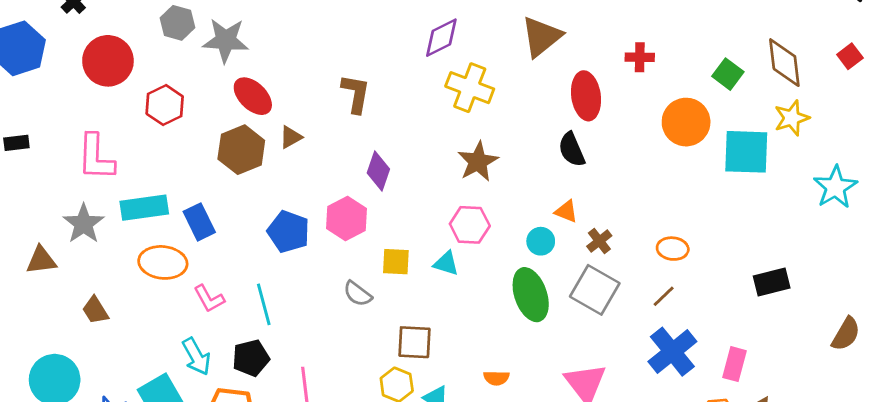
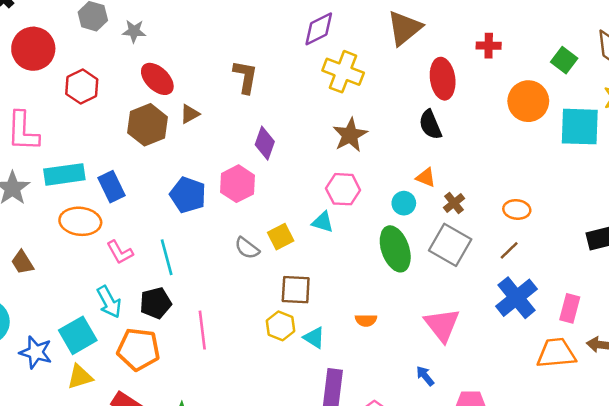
gray star: (226, 40) -> (134, 31), size x0.6
yellow square: (396, 262) -> (281, 237), moved, turned -30

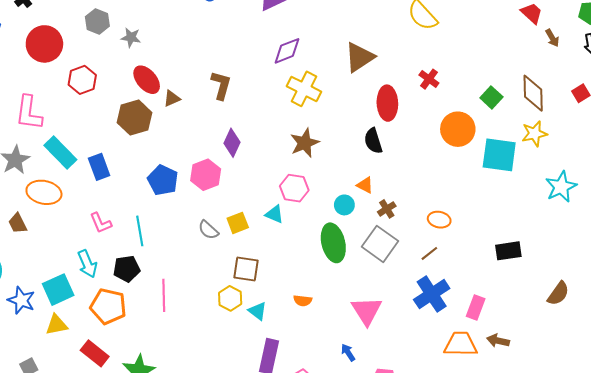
red cross: (489, 46) -> (429, 79), turned 30
brown triangle: (190, 114) -> (172, 98), moved
cyan rectangle: (64, 174) -> (60, 153), turned 48
orange ellipse: (80, 221) -> (44, 192), moved

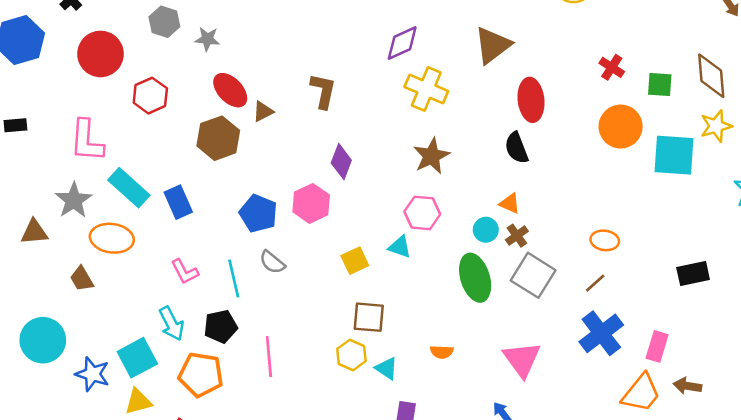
red cross: (429, 79) -> (612, 67), moved
green square: (491, 97) -> (660, 84), turned -35
brown cross: (387, 209) -> (517, 236), moved
gray semicircle: (208, 230) -> (272, 262), moved
orange trapezoid: (461, 344) -> (641, 393), turned 132

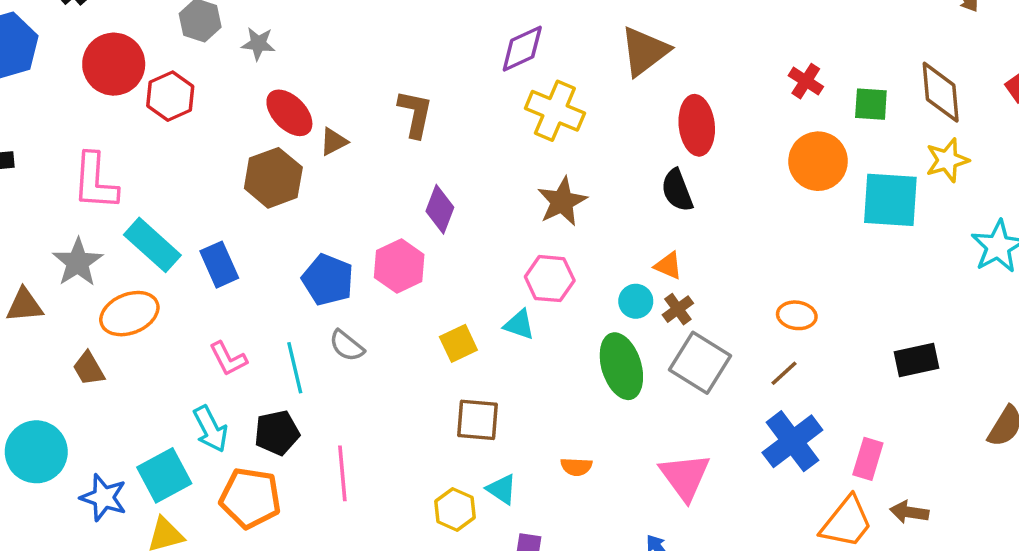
red hexagon: (150, 96) -> (170, 96), moved
orange ellipse: (112, 238) -> (129, 314), turned -30
yellow hexagon: (351, 355) -> (455, 509), moved

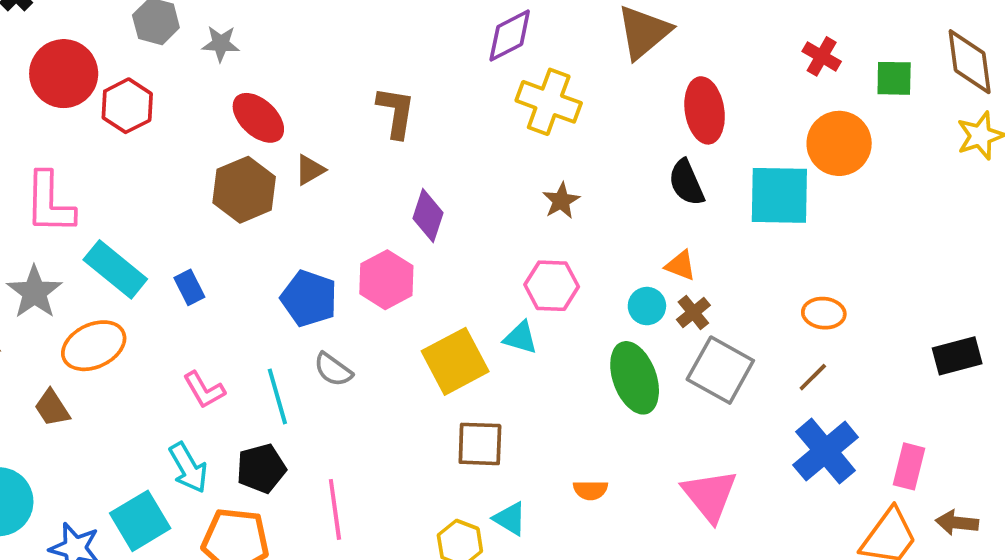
brown triangle: (334, 142) -> (310, 170), moved
cyan square: (890, 200) -> (779, 195), moved
brown star: (562, 201) -> (561, 201), size x0.7
blue rectangle: (219, 265) -> (189, 287), size x0.7
yellow square: (458, 343) -> (455, 361), size x1.6

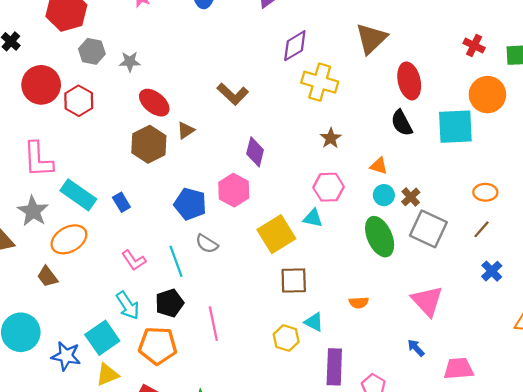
brown L-shape: (396, 112) -> (233, 94), turned 128
orange triangle: (681, 265) -> (379, 166), moved
blue cross: (826, 451) -> (492, 271), size x0.6

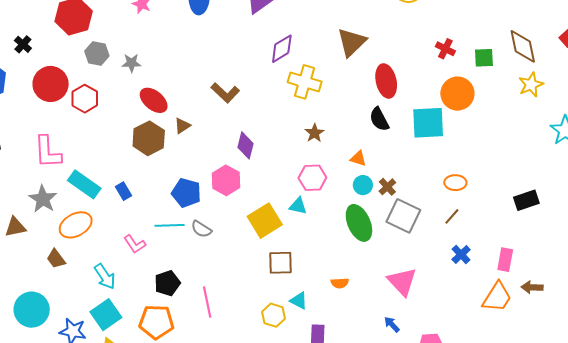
cyan line: (176, 261) -> (170, 225), moved, turned -72
cyan arrow: (128, 305) -> (105, 276), moved

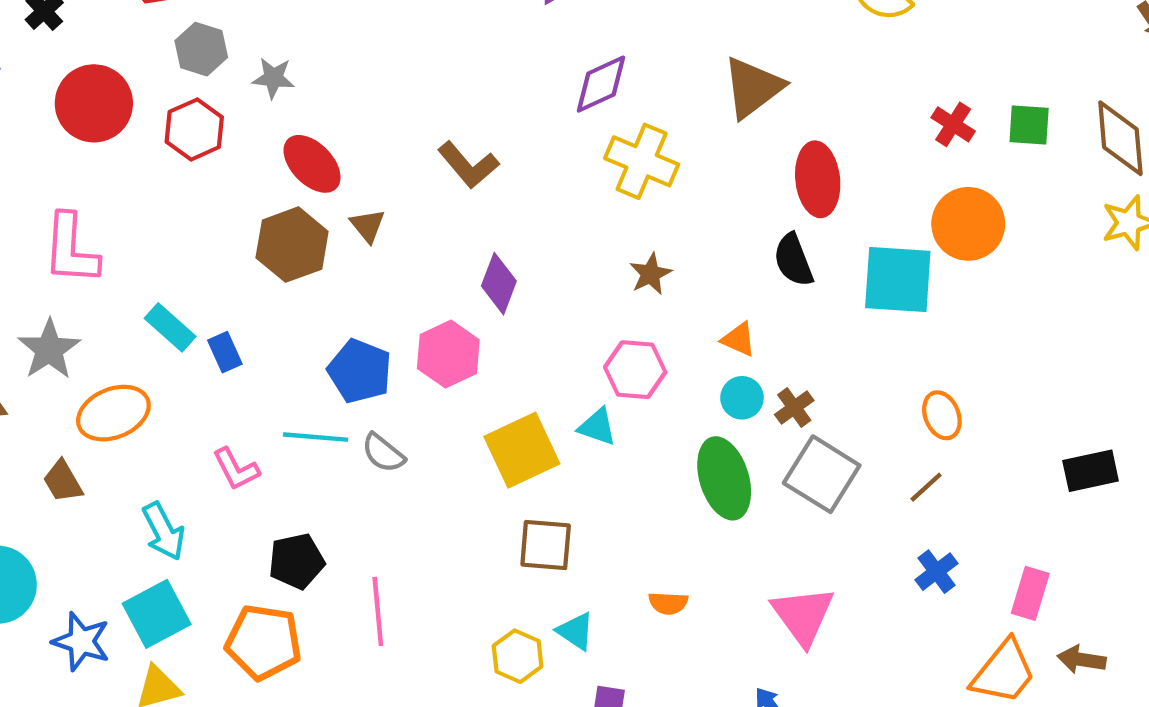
green square: (484, 58) -> (1029, 125), moved
red hexagon: (85, 99) -> (194, 129), moved
brown triangle: (182, 126) -> (368, 226), turned -42
orange ellipse: (455, 183) -> (942, 415), turned 60
cyan rectangle: (84, 184) -> (170, 327), moved, size x0.7

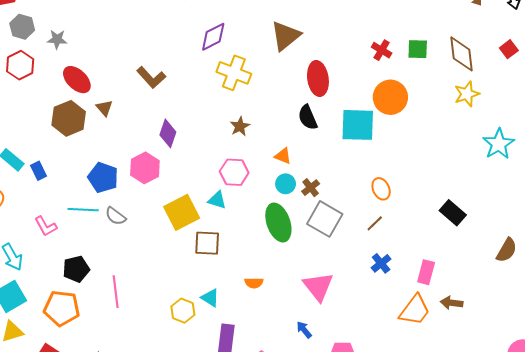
black rectangle: (1091, 471) -> (453, 213), turned 55
brown square: (546, 545) -> (207, 243), moved

